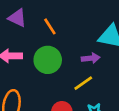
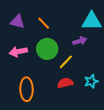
yellow line: (83, 83) -> (66, 62), moved

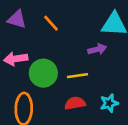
green circle: (47, 49) -> (43, 73), moved
yellow line: (66, 62) -> (78, 76), turned 35

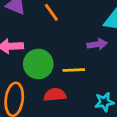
red semicircle: (75, 103) -> (55, 95), moved

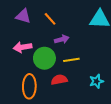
purple arrow: (97, 44) -> (62, 39), moved

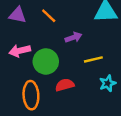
purple arrow: (62, 39) -> (73, 37), moved
yellow line: (71, 60) -> (93, 59), moved

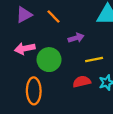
purple triangle: (18, 15) -> (24, 15), turned -42
red semicircle: (65, 85) -> (82, 82), moved

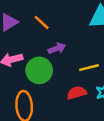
purple arrow: (76, 38) -> (57, 48), moved

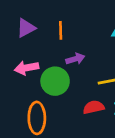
orange line: (42, 22) -> (61, 30), turned 42

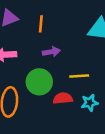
green circle: (55, 81) -> (39, 82), moved

